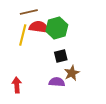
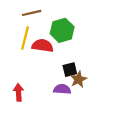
red semicircle: (39, 27) -> (43, 46), moved
black square: (61, 56) -> (70, 70), moved

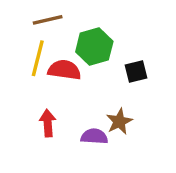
black square: (70, 70) -> (136, 72), moved
red arrow: (19, 92) -> (48, 123), moved

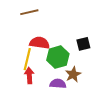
green hexagon: (94, 47) -> (58, 57), moved
yellow line: (38, 58) -> (27, 59), moved

